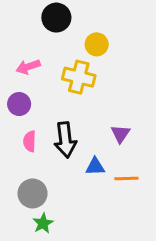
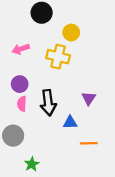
purple circle: (19, 104) -> (20, 84), moved
orange line: (126, 179) -> (89, 143), moved
gray circle: (33, 193) -> (13, 136), moved

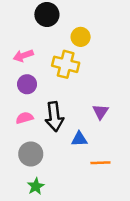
purple circle: (20, 84) -> (27, 84), moved
pink semicircle: (22, 104) -> (25, 118), turned 72
gray circle: (13, 136) -> (31, 154), moved

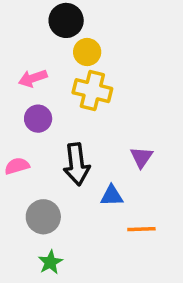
yellow circle: (81, 37) -> (87, 52), moved
pink semicircle: (25, 118) -> (17, 166), moved

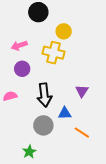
yellow circle: (87, 52) -> (64, 31), moved
gray circle: (43, 217) -> (43, 125), moved
orange line: (141, 229) -> (82, 133), turned 35

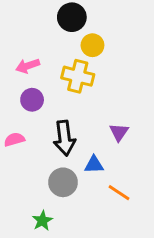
black circle: (38, 12) -> (72, 17), moved

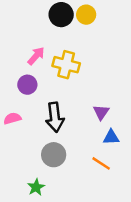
yellow circle: (92, 45) -> (86, 15), moved
pink arrow: (28, 66) -> (36, 56), moved, turned 150
blue triangle: (94, 165) -> (111, 137), moved

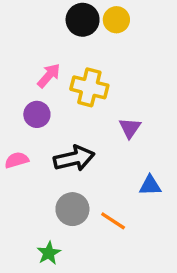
purple triangle: (101, 112) -> (130, 128), moved
black arrow: (55, 117) -> (74, 158), turned -96
orange line: (101, 163) -> (113, 221), moved

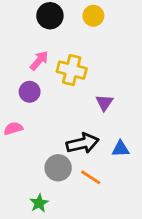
black circle: (83, 20) -> (50, 16), moved
black arrow: (74, 158) -> (83, 143), moved

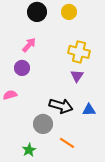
yellow cross: (72, 70) -> (79, 52), moved
black arrow: (83, 143) -> (61, 106), turned 30
orange line: (91, 177) -> (67, 143), moved

